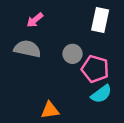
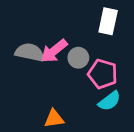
pink arrow: (35, 20) -> (54, 51), moved, size x1.5

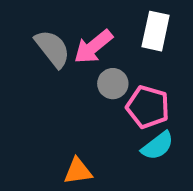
pink arrow: (54, 51) -> (93, 47), moved
gray semicircle: (30, 52) -> (53, 49), moved, turned 40

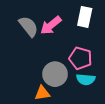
gray circle: (113, 84) -> (55, 74), moved, size x1.5
cyan semicircle: (158, 146) -> (86, 79), turned 42

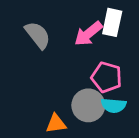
pink arrow: (51, 25) -> (88, 34), moved
gray circle: (55, 74) -> (88, 105), moved

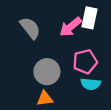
pink pentagon: (107, 77) -> (85, 62), turned -30
gray circle: (88, 105) -> (47, 72), moved

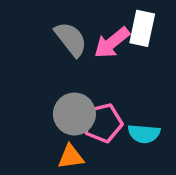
gray semicircle: (30, 28) -> (71, 39), moved
pink pentagon: (85, 62) -> (103, 123), moved

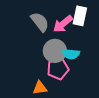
gray circle: (74, 114) -> (55, 51), moved
cyan semicircle: (144, 134) -> (71, 54), moved

